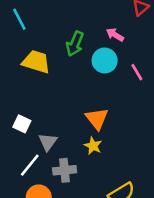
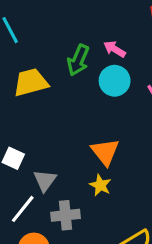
pink arrow: (115, 35) -> (115, 49), moved
yellow trapezoid: (36, 62) -> (31, 82), turned -32

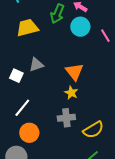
gray triangle: (45, 180) -> (36, 65), moved, turned 35
gray cross: (66, 215) -> (66, 118), moved

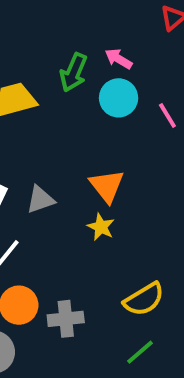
gray triangle: (36, 65) -> (40, 200), moved
gray cross: (66, 118) -> (66, 319), moved

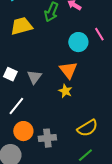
cyan circle: (119, 98) -> (78, 42), moved
gray triangle: (40, 200) -> (34, 77), turned -35

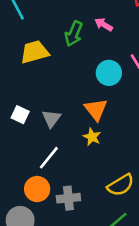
white line: (16, 106) -> (49, 158), moved

